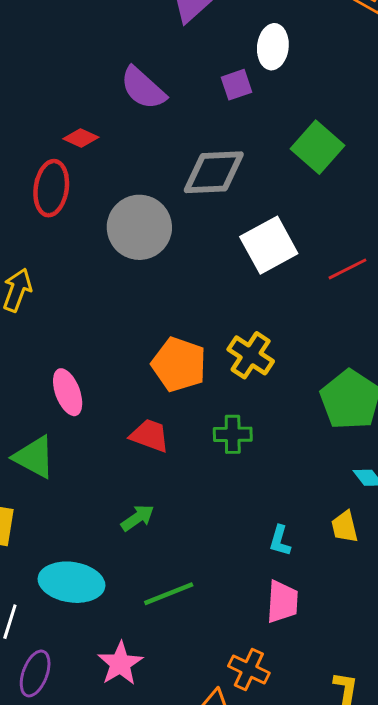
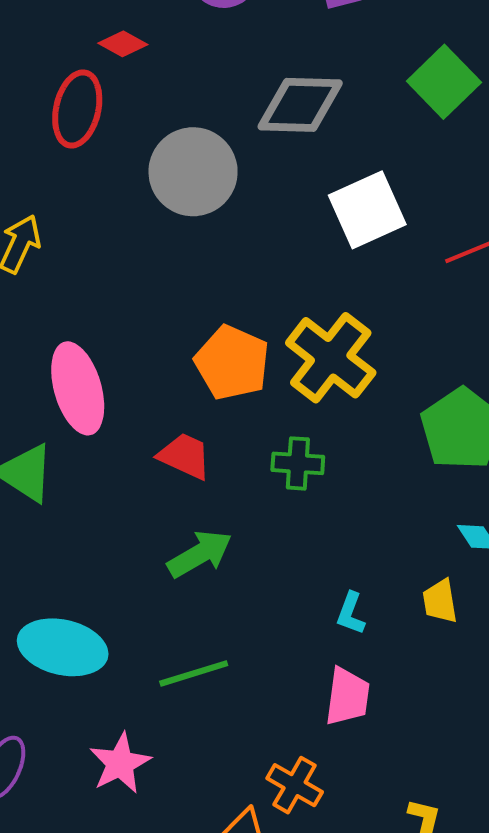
yellow cross: (251, 355) -> (331, 358), size x1.4
pink ellipse: (68, 392) -> (78, 388), size x1.4
green arrow: (137, 518) -> (200, 554), moved, size x1.4

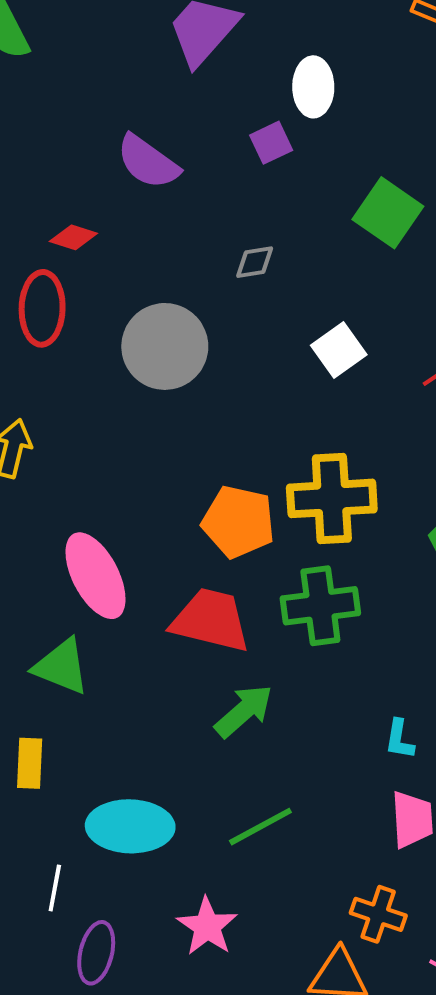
gray diamond: (300, 105) -> (255, 262), size x0.5
white square: (367, 210) -> (339, 350), size x0.7
yellow cross: (331, 358) -> (332, 498), turned -30
red trapezoid: (185, 456) -> (211, 620), size x1.5
green cross: (298, 463) -> (320, 606), size x1.5

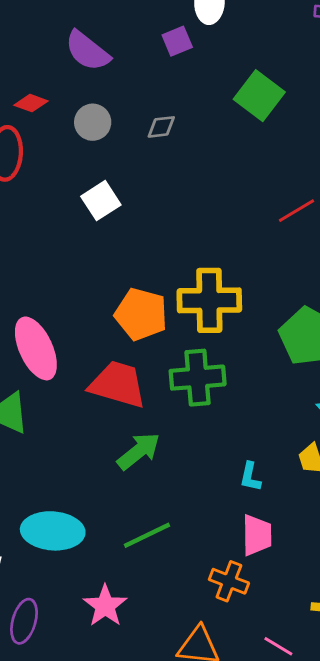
gray circle: (165, 346) -> (93, 122), moved, size x0.6
white square: (339, 350) -> (101, 201), moved
orange cross: (378, 914) -> (229, 581), moved

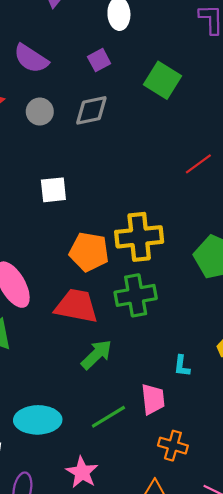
purple square: (177, 41) -> (99, 60), moved
gray diamond: (161, 127) -> (91, 110), size x1.6
white square: (101, 201) -> (53, 190), moved, turned 32
pink trapezoid: (257, 535) -> (153, 399), moved

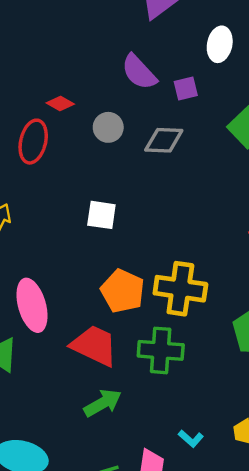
purple semicircle: (31, 59) -> (139, 72), moved
cyan L-shape: (182, 366) -> (191, 439), turned -70

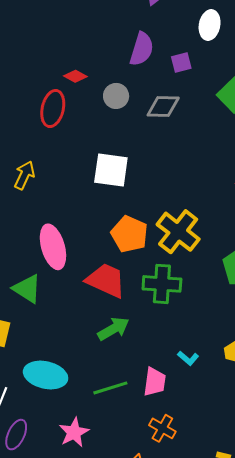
purple semicircle: (139, 72) -> (142, 49), turned -120
white square: (101, 215) -> (111, 170), size x1.4
yellow cross: (180, 289) -> (178, 232), turned 30

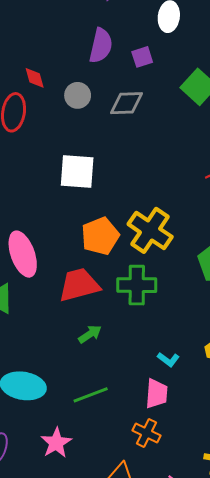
red diamond: (75, 76) -> (35, 78), turned 50
orange pentagon: (129, 234) -> (100, 236), turned 30
red trapezoid: (106, 280) -> (79, 285), turned -36
green arrow: (113, 329) -> (90, 334), size x0.7
pink trapezoid: (155, 382) -> (157, 394), moved

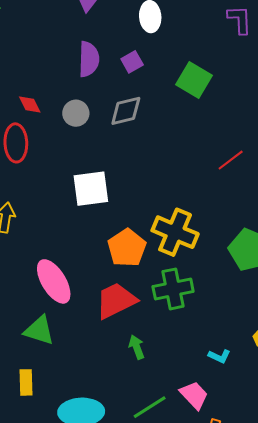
green arrow: (90, 334) -> (137, 347), turned -65
pink trapezoid: (157, 394) -> (194, 395), moved, turned -36

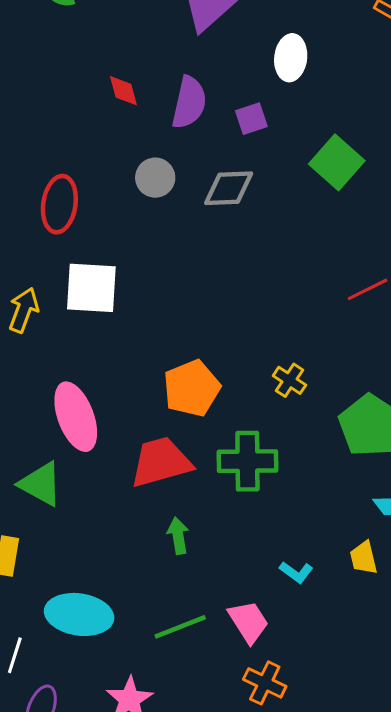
red diamond: (30, 104) -> (123, 91), moved
white square: (91, 189) -> (91, 288), moved
yellow cross: (175, 232) -> (289, 380), moved, size x0.5

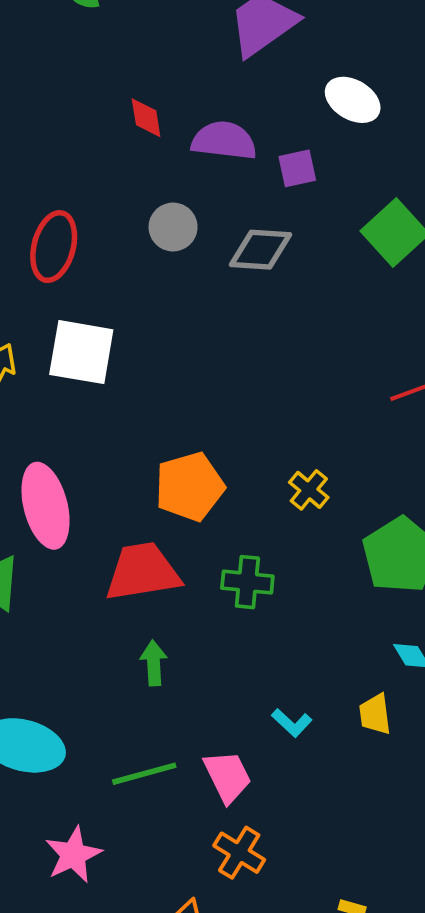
white ellipse: (291, 58) -> (353, 100), turned -72
purple semicircle: (189, 102) -> (224, 141), turned -102
green cross: (247, 461) -> (247, 582), size x0.7

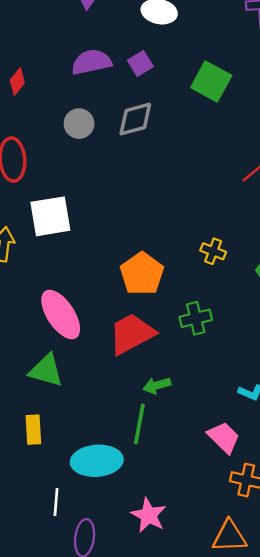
red diamond: (146, 118) -> (17, 81), moved, turned 68
green arrow: (154, 663) -> (157, 385), turned -84
green line: (144, 774) -> (139, 424), moved, turned -45

